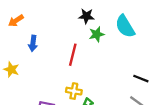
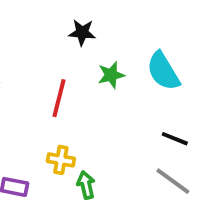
cyan semicircle: (125, 26) -> (163, 71), moved
green star: (97, 34) -> (111, 75), moved

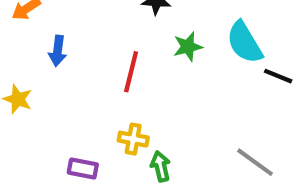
black line: (175, 139) -> (278, 76), moved

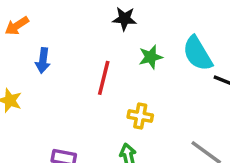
yellow cross: (133, 139) -> (140, 116), moved

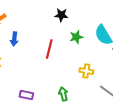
yellow cross: (140, 116) -> (86, 71), moved

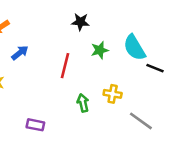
blue arrow: (14, 39) -> (20, 53), turned -136
green arrow: (63, 94) -> (83, 103), moved

